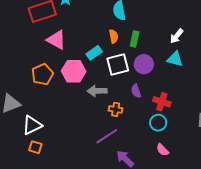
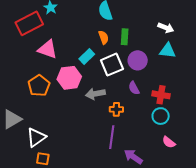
white arrow: (177, 36) -> (166, 28), turned -98
purple line: (107, 136) -> (112, 137), turned -40

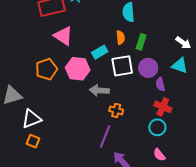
purple semicircle: (134, 88) -> (160, 84), moved

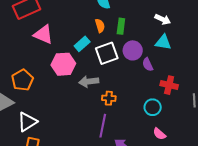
orange pentagon: (46, 69) -> (22, 80), moved
red cross: (163, 107) -> (169, 85), moved

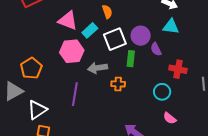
green rectangle: (121, 26) -> (131, 59), moved
pink triangle: (43, 35) -> (68, 21), moved
purple line: (103, 126) -> (75, 94), moved

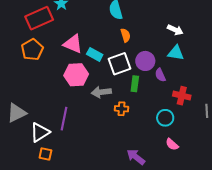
orange semicircle: (107, 12) -> (125, 35), moved
cyan rectangle: (90, 30) -> (95, 54), turned 70
orange pentagon: (31, 68) -> (32, 50), moved
purple line: (75, 94) -> (64, 119), moved

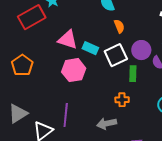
orange pentagon: (32, 50) -> (22, 65), moved
gray arrow: (101, 92) -> (107, 124), moved

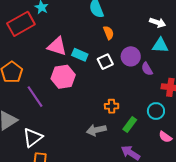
white square: (116, 55) -> (105, 62), size x0.7
green rectangle: (133, 74) -> (130, 124), moved, turned 35
purple line: (66, 115) -> (35, 97), moved, turned -40

